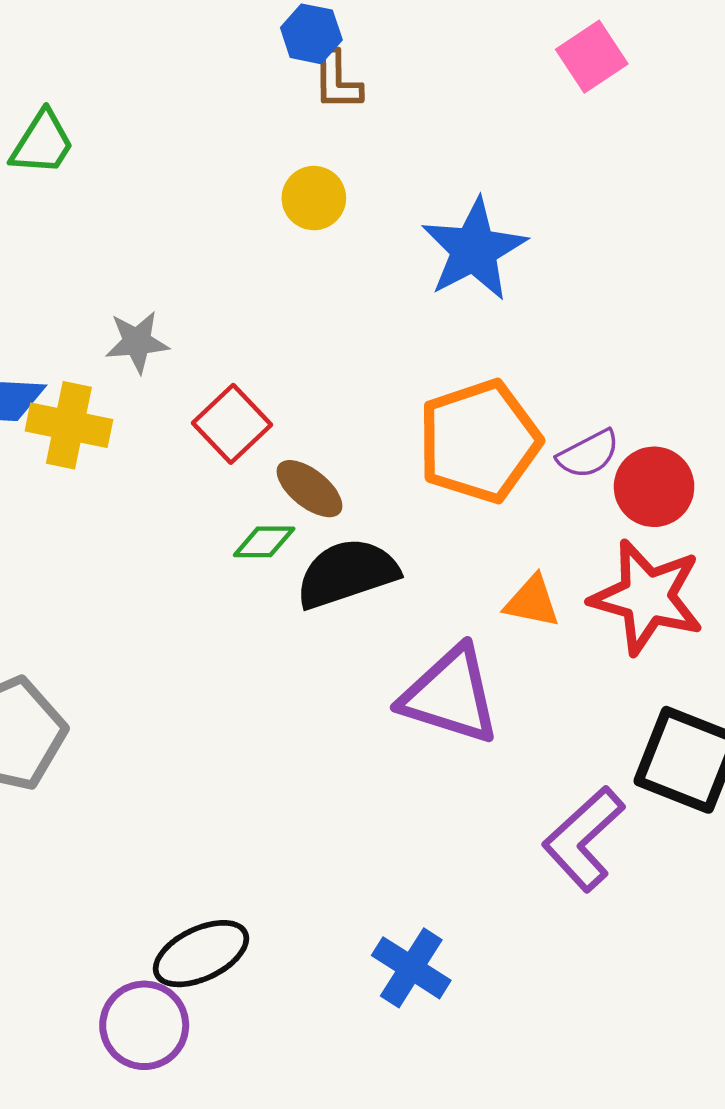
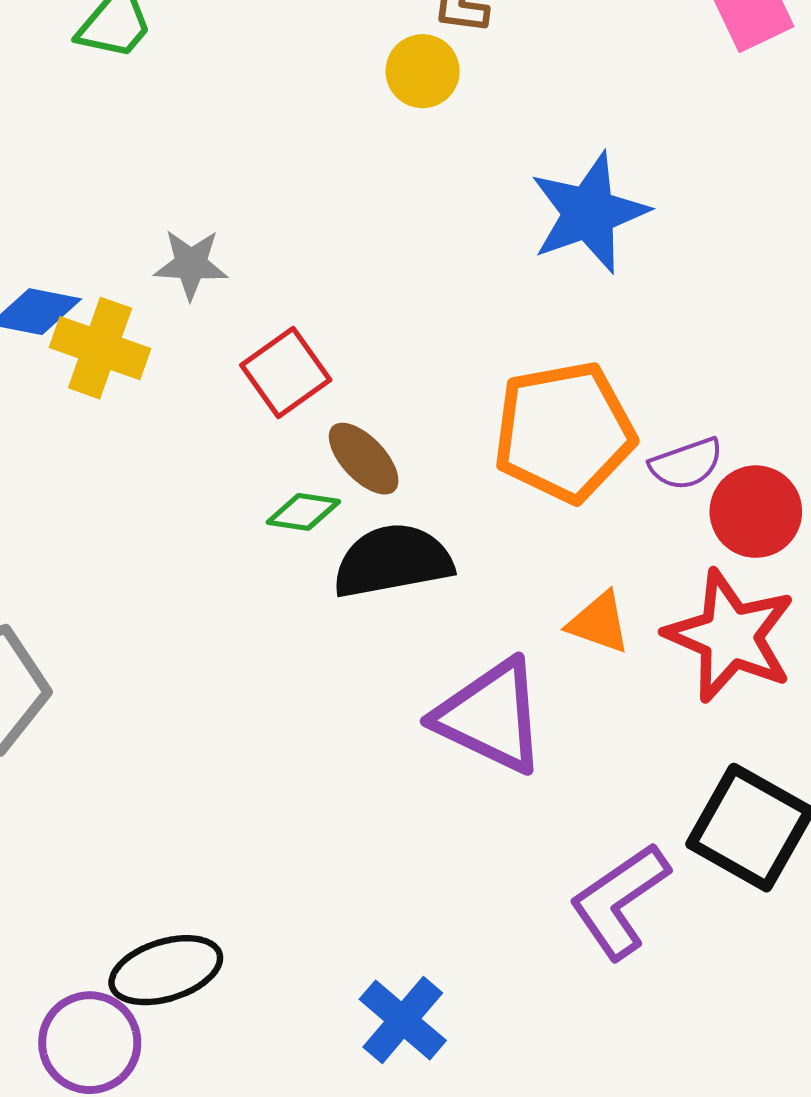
yellow circle: (314, 198) -> (423, 71), moved

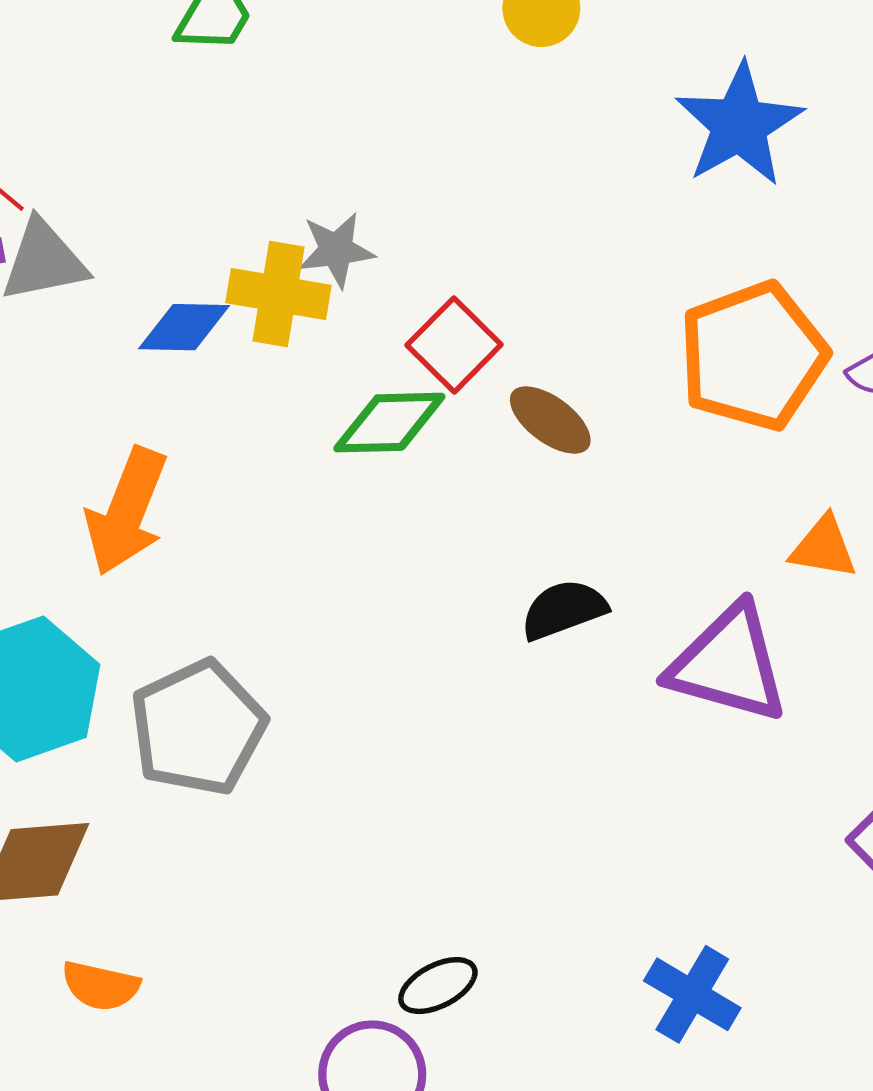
yellow cross: (100, 348) -> (278, 294), moved
green diamond: (303, 512) -> (389, 423), moved, size x1.5
black semicircle: (393, 561) -> (564, 610), moved, size x0.7
black ellipse: (166, 970) -> (438, 986), size x0.7

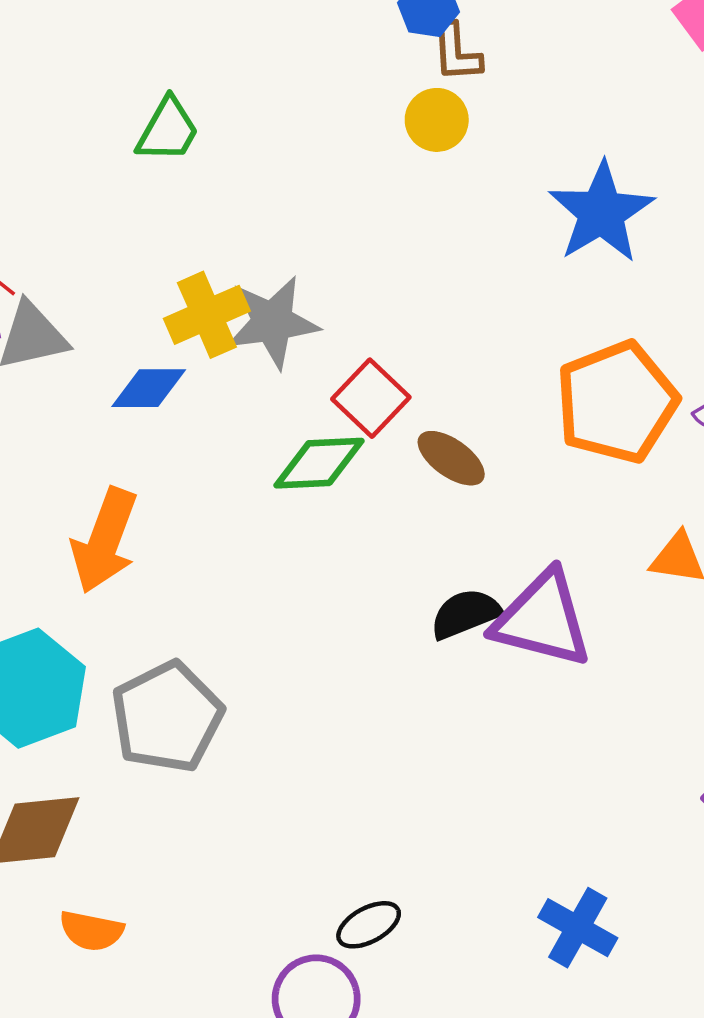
gray star: (336, 250) -> (272, 322), size x1.5
yellow cross: (278, 294) -> (207, 315), moved, turned -32
purple triangle: (728, 664) -> (542, 619), moved

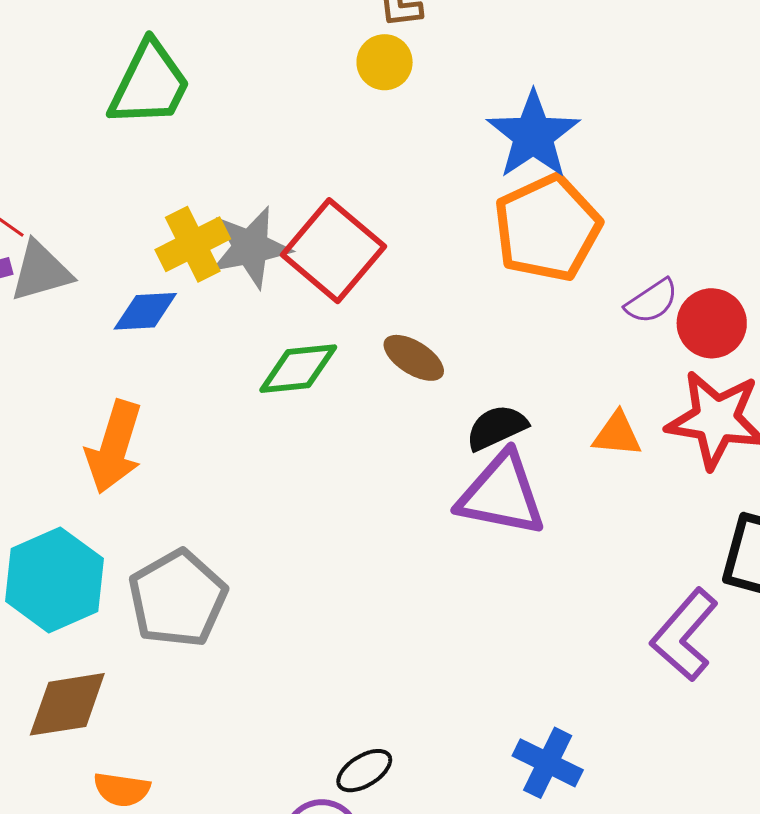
green trapezoid: (168, 130) -> (149, 84), size x1.5
red square: (371, 398) -> (333, 251), moved, size x1.5
orange pentagon: (617, 402) -> (547, 228), moved
black semicircle: (465, 614) -> (497, 428), moved

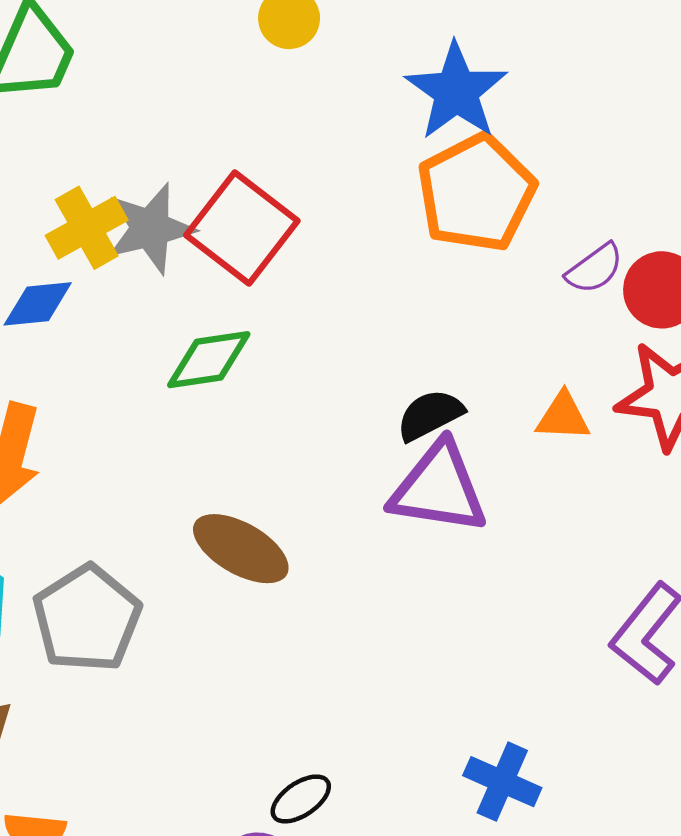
brown ellipse: (414, 358) -> (241, 549), moved, size x1.4

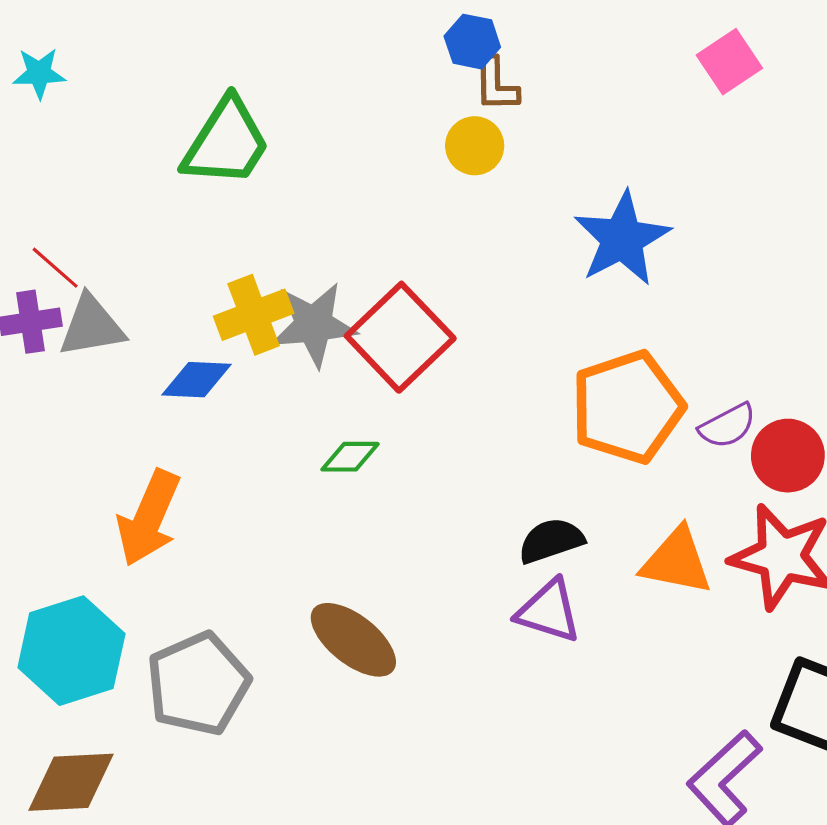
orange pentagon: (476, 193) -> (627, 407), moved
green diamond: (209, 360) -> (350, 457), size x0.7
orange triangle: (563, 417) -> (677, 561), size x1.4
purple triangle: (439, 488) -> (549, 611), size x0.7

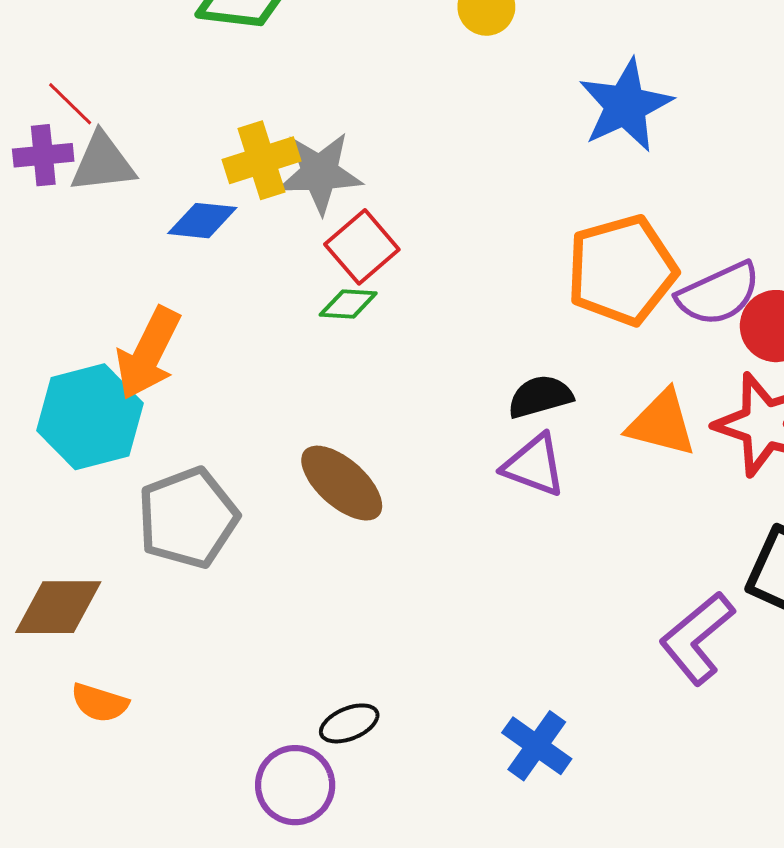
red square: (400, 337) -> (362, 247), moved, size x0.7
purple semicircle: (728, 426) -> (719, 294), size x1.5
cyan hexagon: (71, 651) -> (90, 417), moved

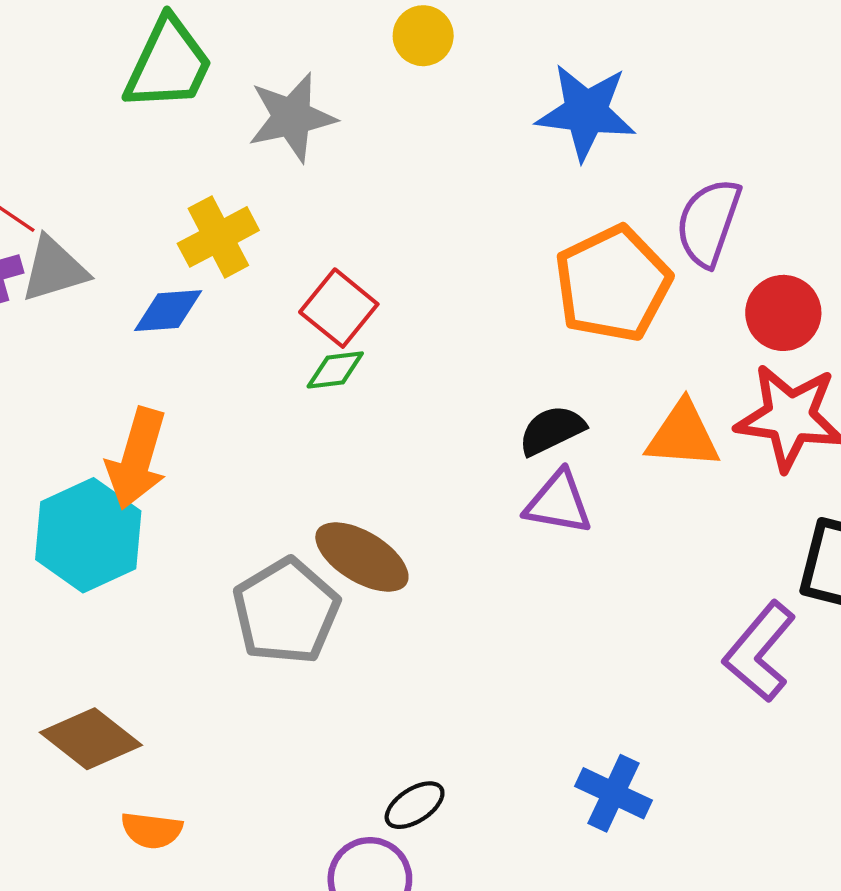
blue star: (625, 105) -> (586, 112), turned -30
gray star: (320, 173) -> (292, 117), moved
purple semicircle: (719, 294) -> (708, 222), moved, turned 144
gray pentagon: (188, 518) -> (286, 611), moved
brown diamond: (58, 607) -> (91, 739), turned 48

